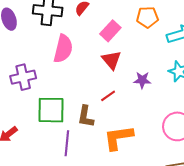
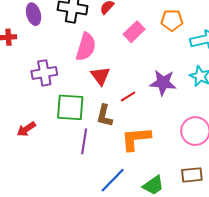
red triangle: (111, 60) -> (100, 76), moved
purple star: (142, 80) -> (163, 83), size x1.5

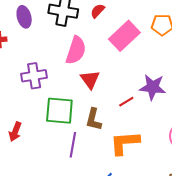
pink rectangle: (134, 32) -> (124, 36), size x1.4
red line: (128, 96) -> (126, 102), moved
red arrow: (26, 129) -> (15, 132), turned -36

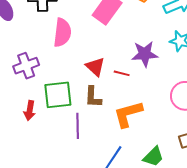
red triangle: (90, 79) -> (95, 67), moved
red line: (126, 102) -> (122, 73), turned 56
red arrow: (15, 132) -> (30, 111), moved

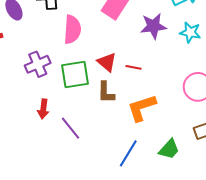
purple star: (145, 54) -> (153, 26), moved
green square: (58, 95) -> (75, 74), moved
purple line: (78, 126) -> (70, 128), moved, turned -35

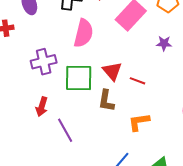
purple star: (153, 26) -> (164, 43), size x0.6
orange L-shape: (142, 108) -> (139, 122), size x0.7

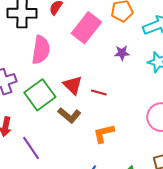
green square: (79, 78) -> (40, 95), turned -32
brown L-shape: (106, 101) -> (69, 115), turned -55

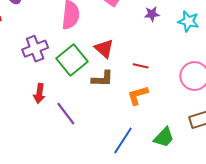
red line: (99, 92) -> (141, 66), moved
brown L-shape: (69, 115) -> (102, 79), turned -35

